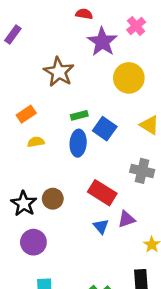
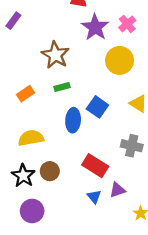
pink cross: (136, 26) -> (127, 24), moved
green rectangle: (79, 115) -> (62, 87), moved
yellow semicircle: (36, 142) -> (31, 138), moved, size x1.6

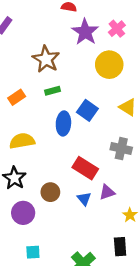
brown circle: (50, 171) -> (50, 192), moved

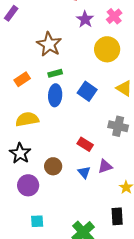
purple star: (85, 32) -> (85, 19), size x0.7
blue ellipse: (63, 123) -> (55, 95), moved
red rectangle: (85, 168) -> (85, 144), size x0.7

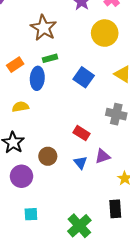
blue ellipse: (55, 95) -> (37, 78), moved
yellow semicircle: (27, 119) -> (20, 107), size x0.7

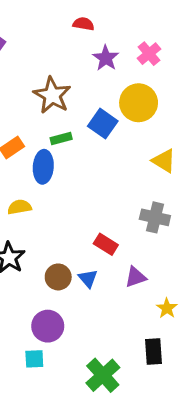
blue square: (84, 77) -> (103, 124), moved
blue triangle: (80, 163) -> (88, 278), moved
purple circle: (21, 176) -> (48, 326), moved

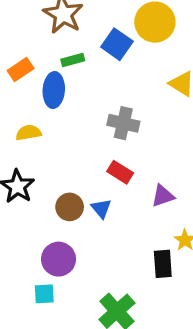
gray cross: (155, 217) -> (123, 123), moved
purple triangle: (136, 277) -> (163, 196), moved
black rectangle: (153, 351) -> (163, 264), moved

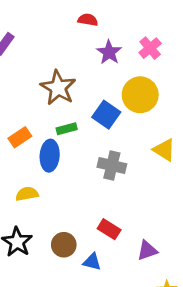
gray cross: (123, 123) -> (112, 166), moved
brown circle: (70, 207) -> (64, 245), moved
blue triangle: (101, 209) -> (92, 262), turned -36

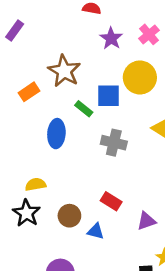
blue square: (106, 115) -> (109, 96), turned -35
green rectangle: (67, 129) -> (84, 109), moved, turned 54
orange rectangle: (20, 137) -> (29, 92), moved
yellow semicircle: (27, 194) -> (36, 184), moved

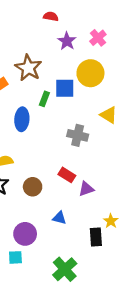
green rectangle: (84, 109) -> (44, 99), turned 72
gray cross: (114, 143) -> (78, 135), moved
purple triangle: (146, 221) -> (86, 189), moved
blue triangle: (96, 231) -> (59, 218), moved

